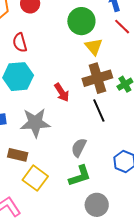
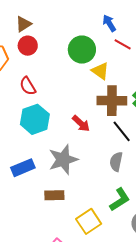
brown cross: (97, 78) -> (112, 101), turned 32
gray semicircle: (79, 148) -> (116, 162), moved
yellow square: (35, 178) -> (89, 221), moved, turned 35

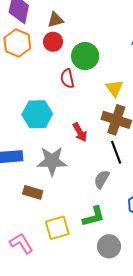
green circle: (82, 50) -> (85, 56), moved
red semicircle: (28, 86) -> (67, 79), moved

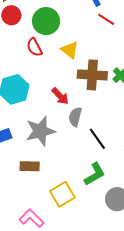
yellow triangle: (114, 88) -> (70, 50), moved
black line: (116, 152) -> (97, 139), moved
gray semicircle: (102, 179) -> (75, 117), moved

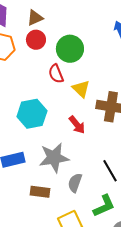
yellow triangle: (70, 50) -> (81, 89), moved
gray semicircle: (75, 117) -> (75, 183), moved

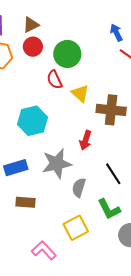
red arrow: (77, 125) -> (86, 140), moved, turned 60
brown rectangle: (40, 192) -> (25, 202), moved
green L-shape: (104, 206) -> (109, 209), turned 90

